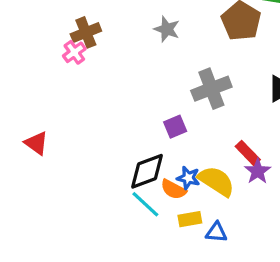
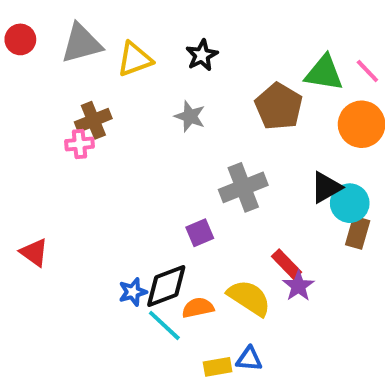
pink cross: (74, 52) -> (80, 144), turned 30
blue star: (188, 178) -> (133, 292), moved, turned -30
orange semicircle: (173, 189) -> (198, 308), turned 140
yellow rectangle: (190, 219) -> (218, 367), moved

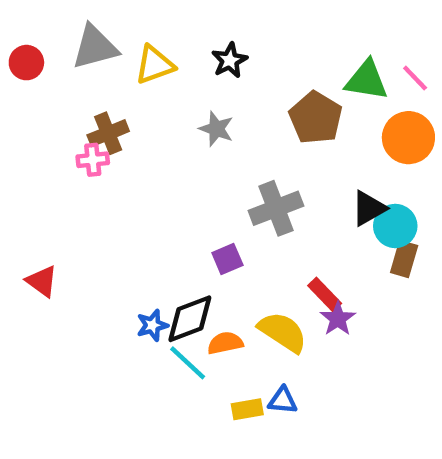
red circle: (20, 39) -> (26, 63), moved

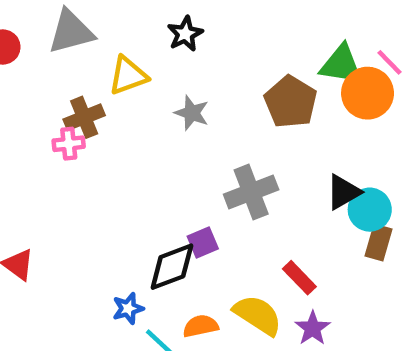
black star: (230, 60) -> (185, 34), moved
yellow triangle: (155, 65) -> (128, 76), moved
orange circle: (408, 138) -> (368, 93), moved
black diamond: (190, 319) -> (172, 267), moved
purple star: (338, 319) -> (313, 328), moved

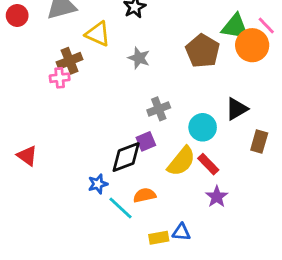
yellow triangle: (128, 76) -> (98, 34), turned 44
gray cross: (251, 192) -> (159, 109), moved, size x0.7
cyan circle: (370, 210) -> (203, 127), moved
yellow semicircle: (258, 315) -> (181, 161), moved, turned 96

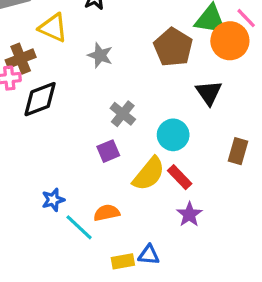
gray cross: (159, 109) -> (123, 114), turned -30
black triangle: (237, 109) -> (209, 93), moved, turned -35
black diamond: (126, 157) -> (40, 99), moved

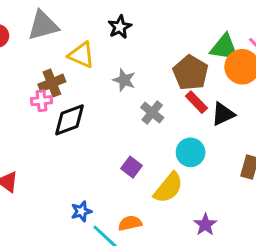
black triangle: (209, 93) -> (223, 114), turned 40
gray cross: (123, 114) -> (152, 112), moved
purple square: (108, 151) -> (132, 167), turned -30
red rectangle: (180, 177) -> (196, 102), moved

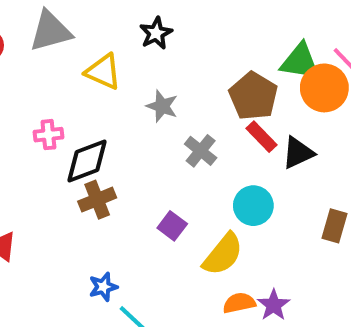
brown cross: (52, 83) -> (97, 200), moved
orange semicircle: (130, 223) -> (239, 303), moved

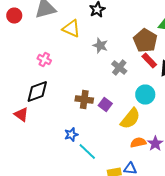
pink cross: (48, 135) -> (44, 60), turned 32
black diamond: (87, 161) -> (37, 92), moved
brown cross: (97, 200) -> (84, 100), moved, turned 30

